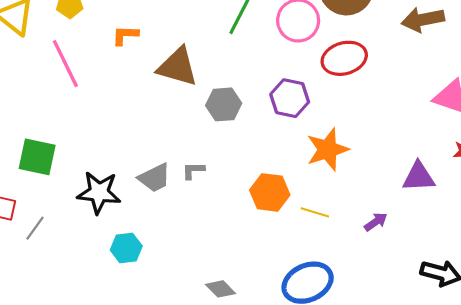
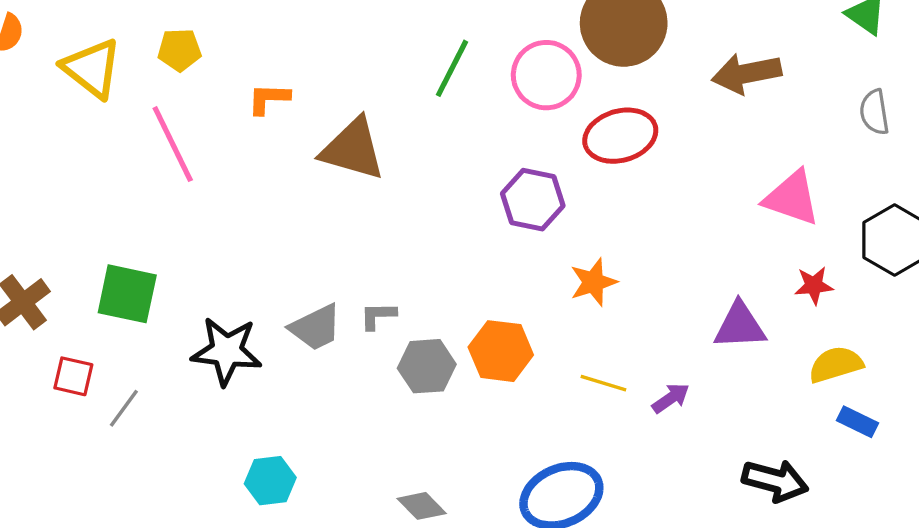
gray hexagon: (224, 104) -> (427, 366), moved
orange star: (327, 150) -> (593, 282), size x0.7
yellow line: (315, 212) -> (603, 383), moved
cyan hexagon: (126, 248) -> (270, 481), moved

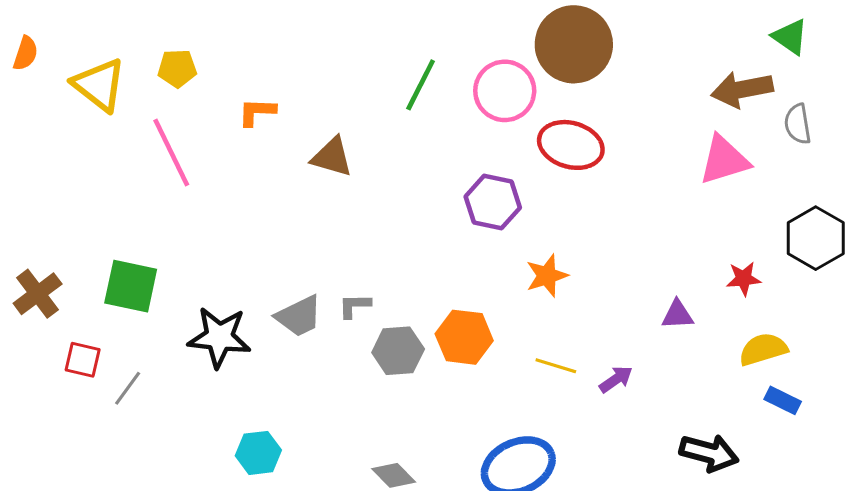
brown arrow: (747, 73) -> (742, 89), moved
red ellipse: (620, 136) -> (571, 145), turned 32
brown triangle: (353, 149) -> (332, 157), size x0.7
pink triangle: (792, 198) -> (724, 160), moved, turned -36
purple triangle: (740, 326) -> (677, 315), size x0.7

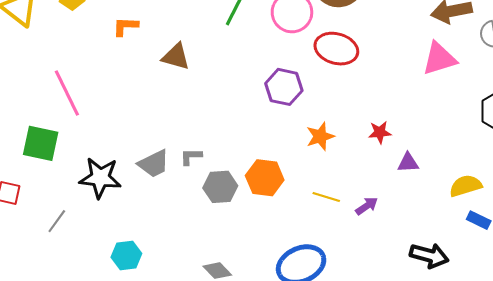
pink line: (171, 152) -> (67, 93), moved
red star: (744, 279) -> (380, 132), moved
gray line: (128, 388) -> (57, 221), moved

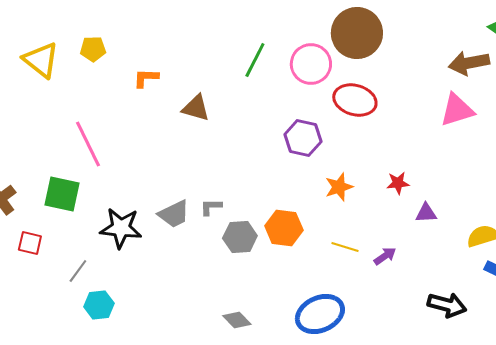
cyan hexagon: (126, 255) -> (99, 305), moved

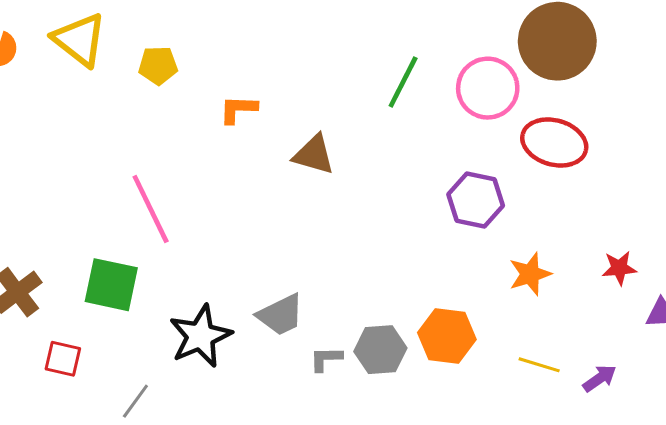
yellow triangle: (41, 60) -> (79, 40), moved
gray L-shape: (211, 207) -> (326, 359), moved
black star: (121, 228) -> (200, 336), turned -30

